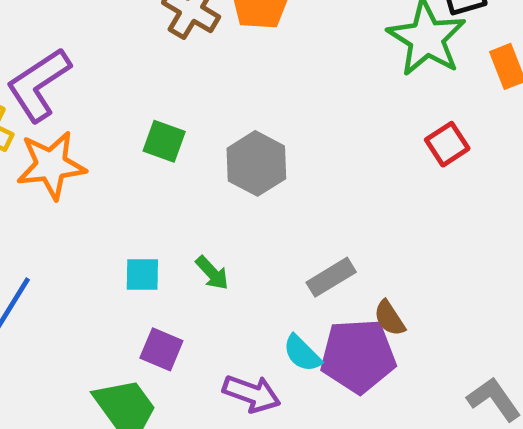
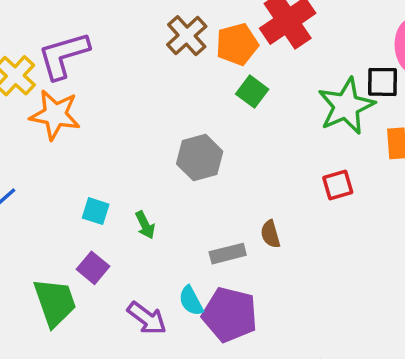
green square: (164, 141) -> (252, 92), moved
brown semicircle: (389, 318) -> (270, 234), moved

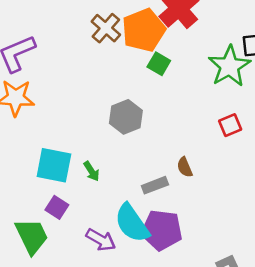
orange pentagon: (237, 44) -> (144, 30), size x1.4
cyan square: (96, 211) -> (54, 165), size x1.8
cyan semicircle: (191, 301) -> (132, 223), size x1.8

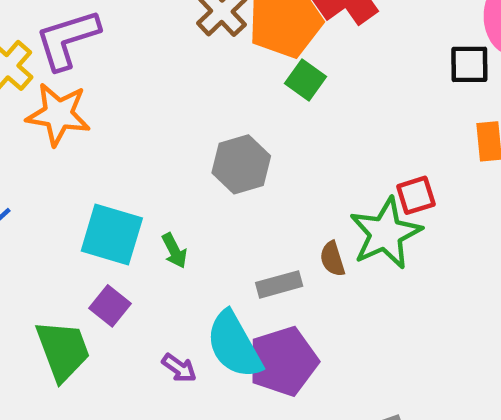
green star: (229, 66) -> (386, 233), moved
purple pentagon: (162, 230) -> (283, 361), turned -30
purple arrow: (101, 240) -> (179, 368), size x0.7

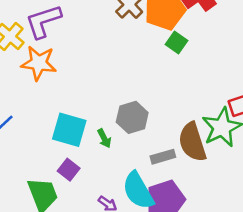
gray hexagon: (241, 164) -> (132, 117), moved
brown semicircle: (332, 259) -> (192, 142), size x2.0

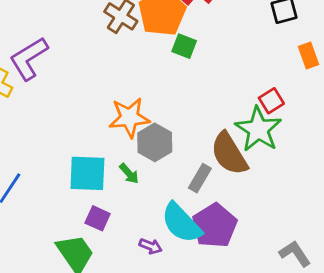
orange star: (39, 63) -> (129, 118), moved
gray rectangle: (163, 157) -> (200, 178), turned -30

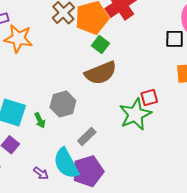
orange star: (129, 118) -> (18, 39), moved
brown semicircle: (229, 154) -> (101, 73), moved, turned -96

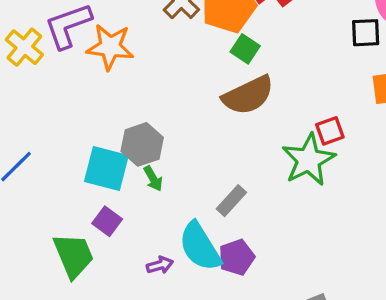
gray hexagon: (63, 104) -> (142, 144), moved
purple pentagon: (88, 171) -> (237, 257), size x0.7
purple arrow: (41, 173) -> (160, 265), turned -49

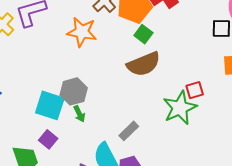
orange star: (110, 47) -> (82, 32), moved

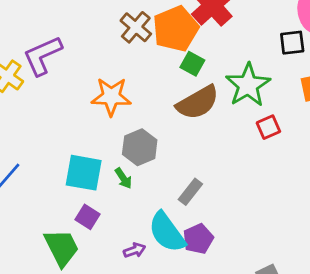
orange star: (82, 32) -> (111, 97), moved
gray hexagon: (74, 91) -> (140, 147), moved
green star: (180, 108) -> (248, 85), moved

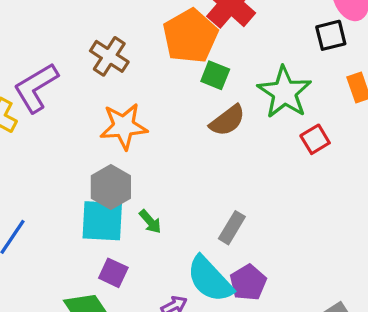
brown cross: (136, 27) -> (109, 56), moved
brown semicircle: (198, 103) -> (227, 120), size x0.7
gray hexagon: (140, 147) -> (111, 187), moved

